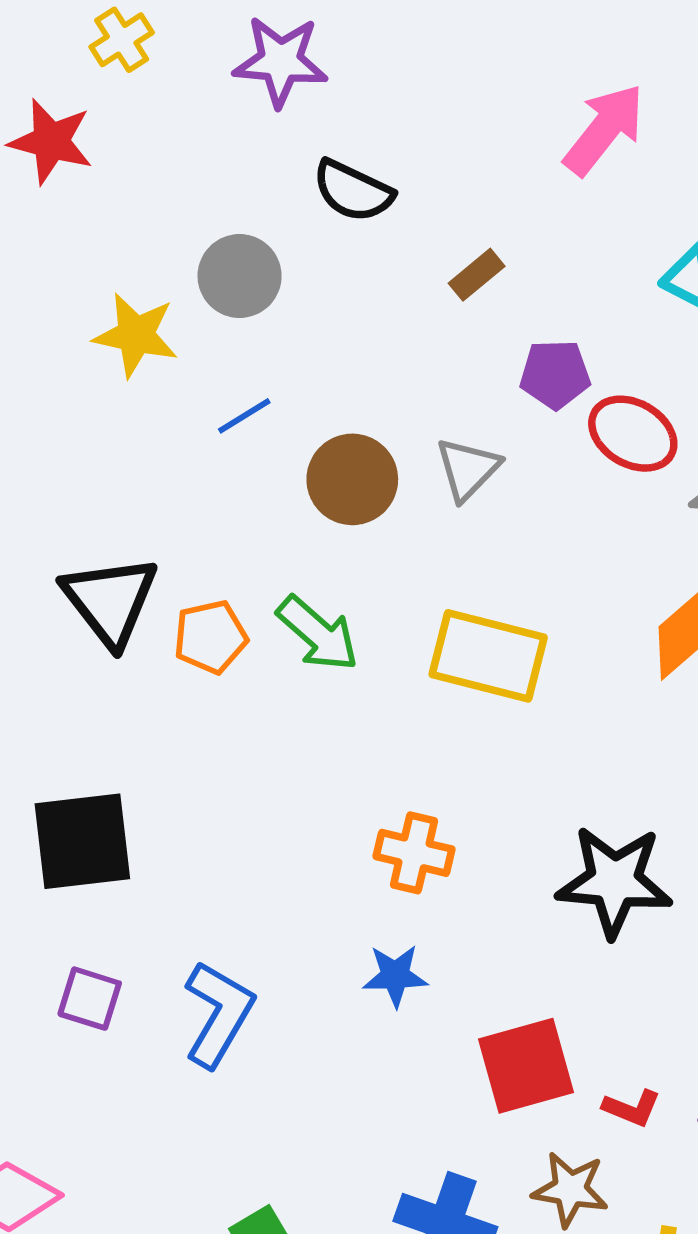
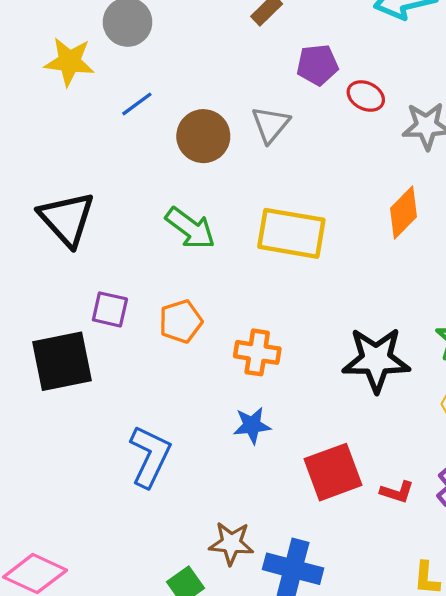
red ellipse: (633, 434) -> (366, 96), size x0.7
orange pentagon: (210, 637) -> (181, 321), moved
purple square: (90, 999) -> (110, 309), moved
brown star: (570, 1189) -> (231, 543), moved

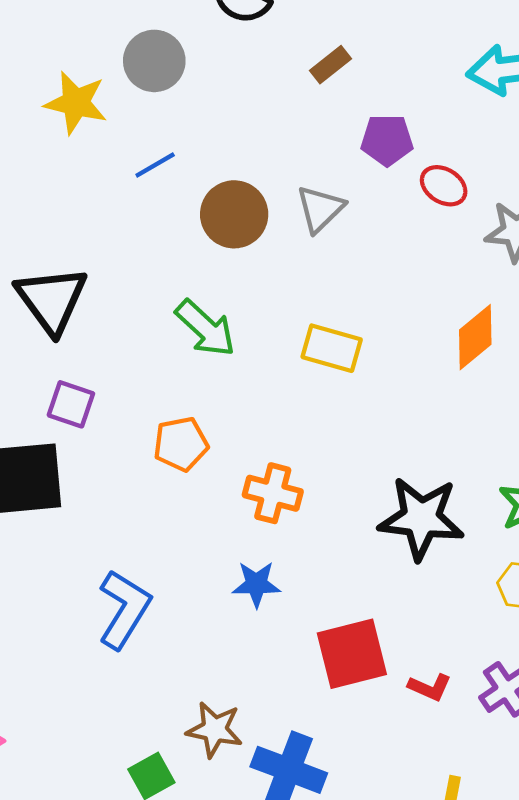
yellow rectangle: (291, 233) -> (332, 348), size x0.7
purple square: (110, 309) -> (71, 404), moved

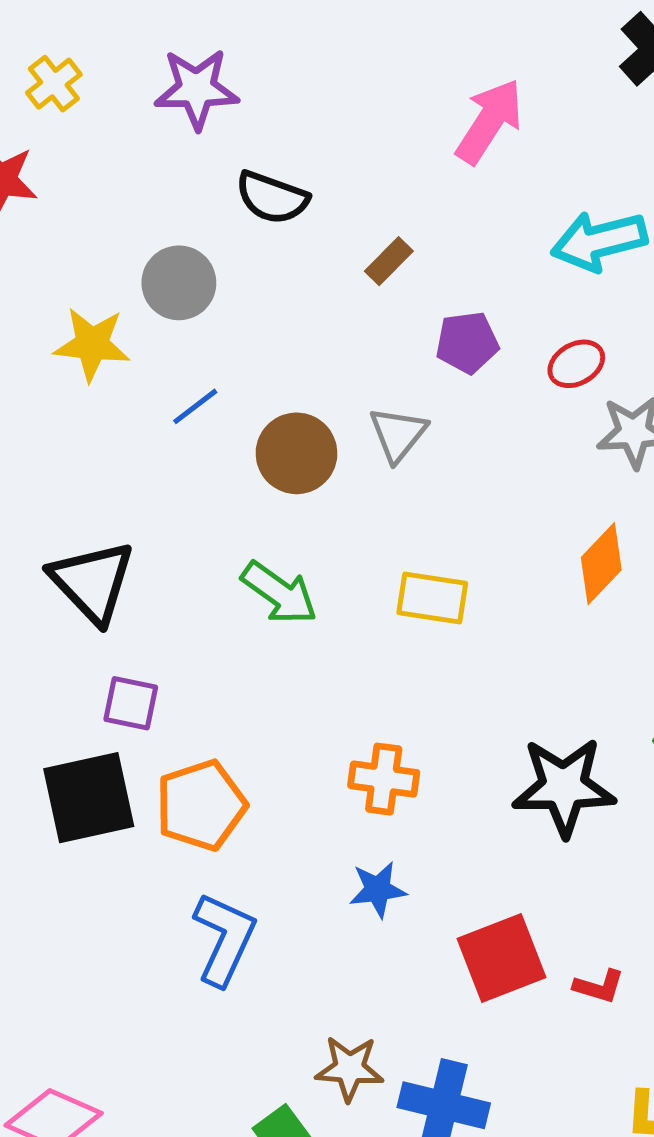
red ellipse: (444, 186) -> (576, 364), moved, turned -54
orange pentagon: (181, 444) -> (201, 805), moved, size x1.4

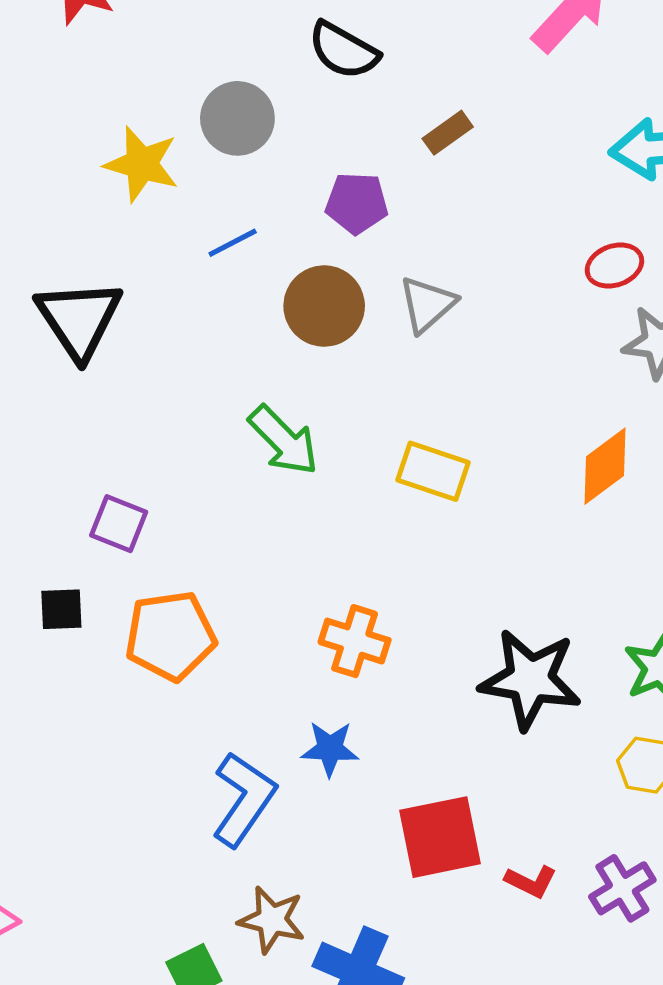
purple pentagon: (467, 343) -> (357, 203), moved
black triangle: (92, 582) -> (79, 319), moved
black square: (89, 798) -> (61, 609), size x0.5
blue L-shape: (224, 939) -> (244, 799), moved

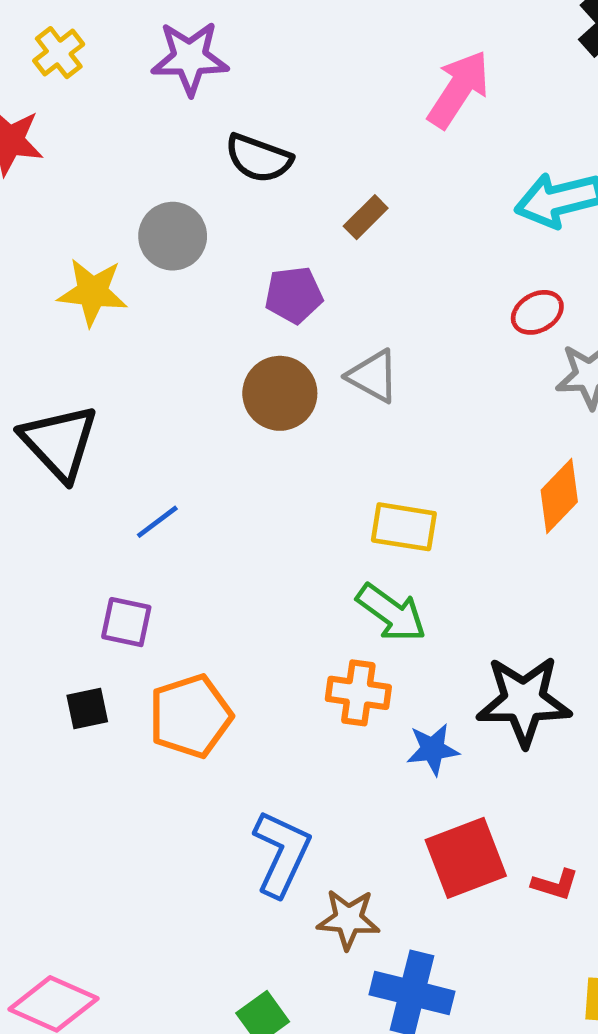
blue line: (233, 243) -> (157, 522), moved
gray triangle: (427, 304) -> (373, 376), turned -40
green arrow: (284, 440) -> (391, 613), moved
blue star: (330, 749) -> (433, 749), moved
brown star: (272, 920) -> (348, 919), moved

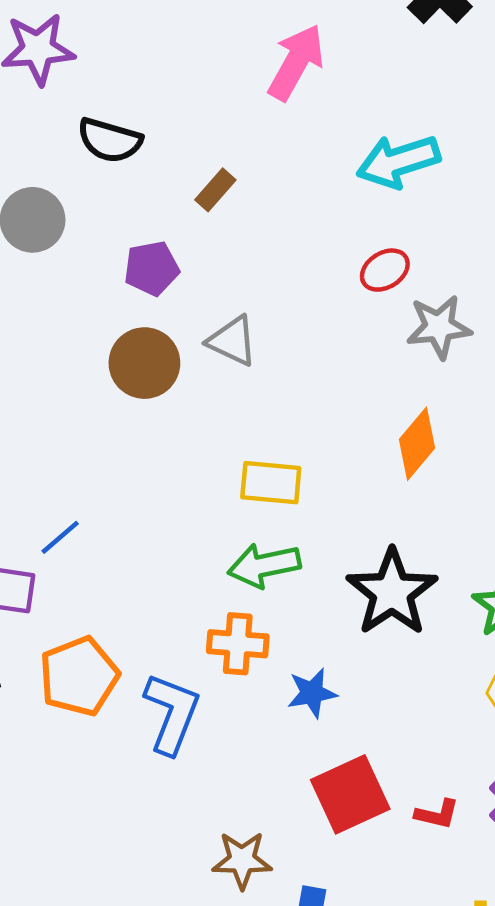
blue line: (157, 522) -> (60, 537), moved
green arrow: (391, 613) -> (264, 565), turned 136
black star: (524, 701) -> (392, 592), moved, turned -30
blue L-shape: (282, 853) -> (172, 713), moved

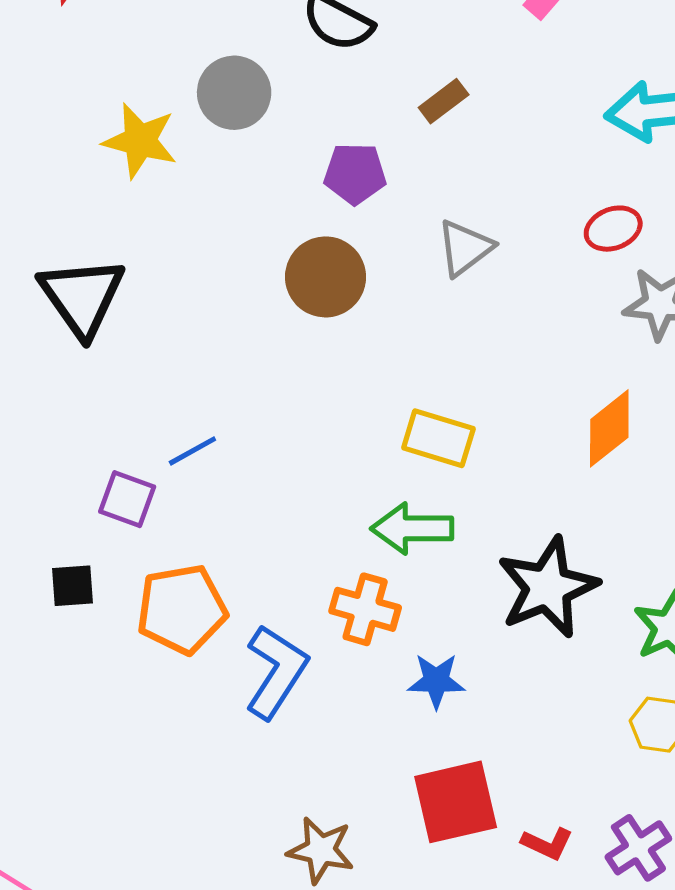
gray triangle: (232, 341) -> (465, 248), moved, turned 46

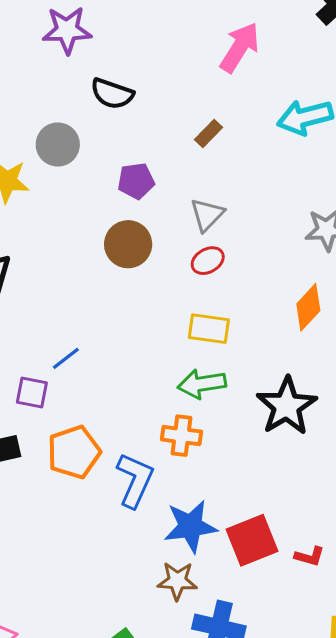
brown rectangle: (444, 101) -> (208, 134), moved
red ellipse: (613, 229) -> (208, 261), moved
blue star: (436, 681) -> (190, 526), moved, size x1.6

